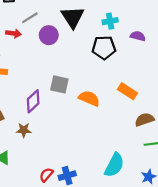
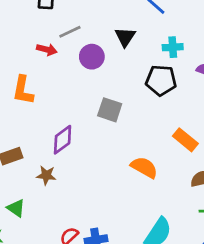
black triangle: (73, 17) -> (125, 37), size x0.7
gray square: (59, 84) -> (110, 110), moved
orange semicircle: (89, 98) -> (144, 167), moved

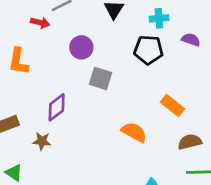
purple circle: (92, 57) -> (81, 47), moved

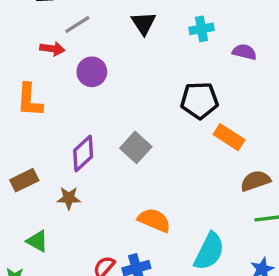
purple circle: (81, 47) -> (92, 72), moved
black pentagon: (148, 50) -> (199, 100), moved
gray square: (100, 78) -> (136, 147), moved, turned 30
orange semicircle: (134, 132) -> (154, 220), moved

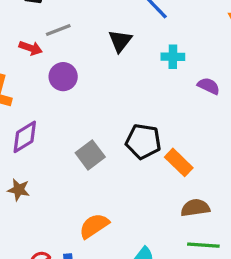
black pentagon: (199, 100) -> (143, 141), moved
purple diamond: (83, 154) -> (25, 137), moved
orange semicircle: (154, 220) -> (94, 226), turned -68

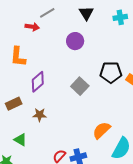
purple circle: (63, 77) -> (75, 41), moved
orange semicircle: (94, 226) -> (101, 130), moved

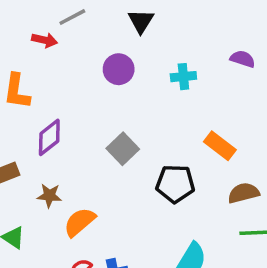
cyan cross: (120, 17) -> (183, 77), moved
black pentagon: (111, 72) -> (175, 184), moved
orange semicircle: (101, 130) -> (80, 222), moved

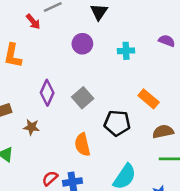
red arrow: (45, 40) -> (33, 22), turned 35
purple diamond: (49, 137) -> (47, 93), moved, turned -30
orange semicircle: (80, 222) -> (82, 145), moved, turned -65

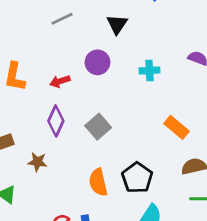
red arrow: (33, 22) -> (60, 81), moved, turned 112
black pentagon: (117, 123) -> (137, 178), moved, turned 30

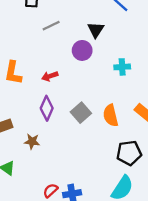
purple circle: (97, 62) -> (82, 50), moved
black pentagon: (137, 178) -> (129, 153), moved, turned 30
orange semicircle: (98, 182) -> (111, 115), moved

